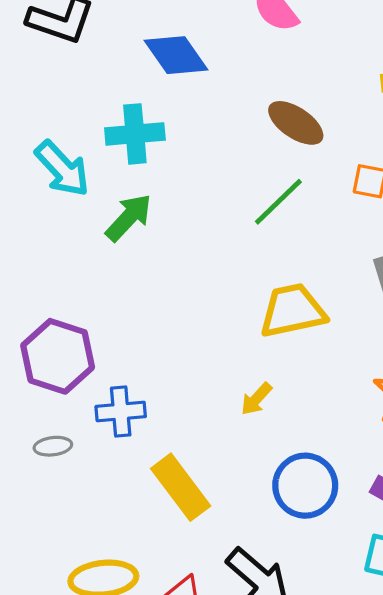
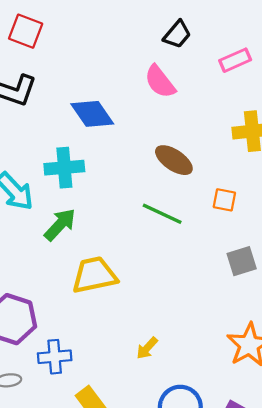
green line: (278, 202) -> (162, 214), turned 69
yellow trapezoid: (293, 311) -> (94, 275), moved

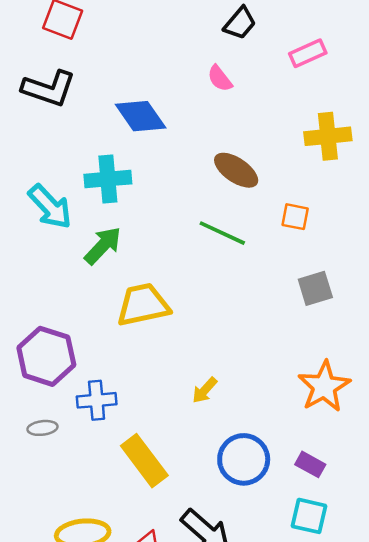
pink semicircle: (160, 82) -> (220, 78), size x0.7

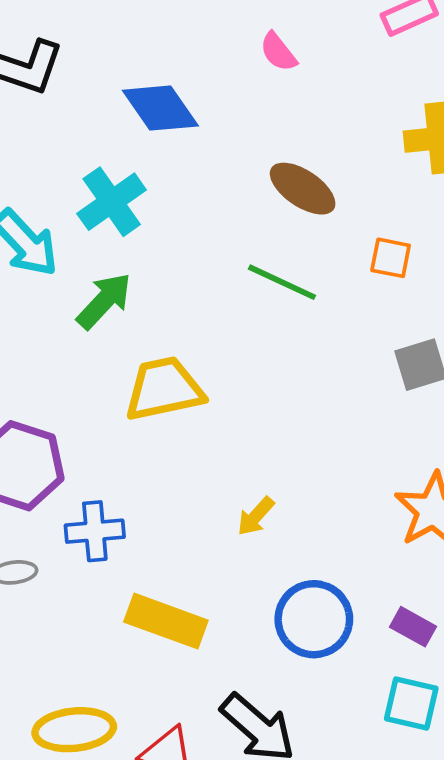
cyan cross: (108, 179) -> (112, 202), turned -30
yellow rectangle: (144, 461) -> (166, 621), turned -33

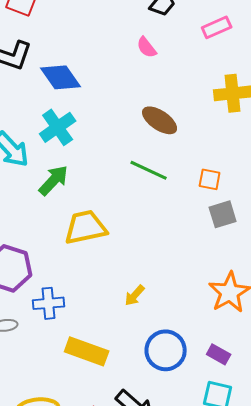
blue diamond: (160, 108) -> (61, 77), moved
orange square: (391, 258) -> (210, 179), moved

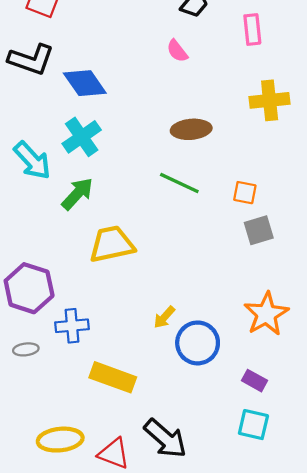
pink rectangle: (217, 27) -> (252, 29), turned -72
brown ellipse: (160, 120) -> (191, 129), turned -39
blue circle: (166, 350) -> (198, 343), moved

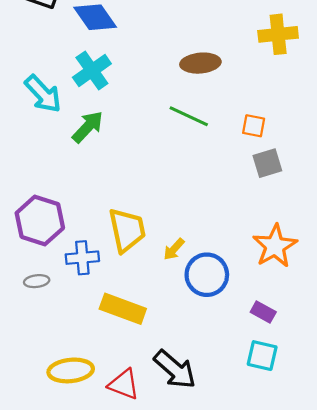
yellow trapezoid: (112, 244) -> (127, 230), moved, turned 90

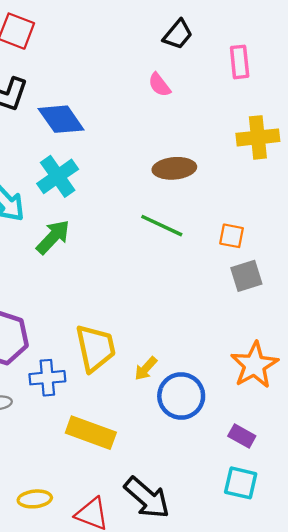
yellow ellipse: (71, 370) -> (35, 499), size x0.7

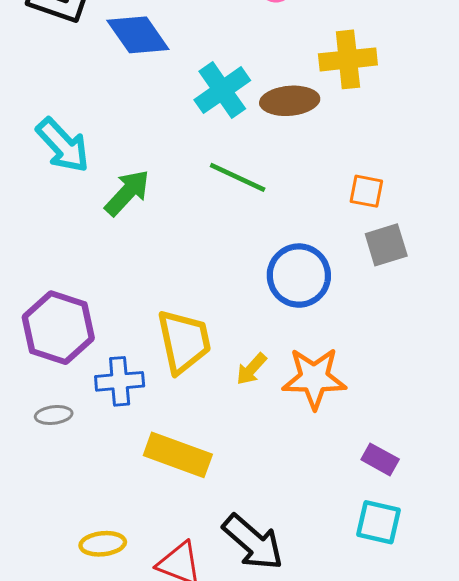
yellow cross: (258, 137) -> (348, 59), moved
cyan cross: (58, 176) -> (222, 90), moved
green line: (162, 226) -> (238, 177), moved
orange star: (254, 365) -> (314, 378), moved, turned 30
blue circle: (181, 396) -> (299, 276), moved

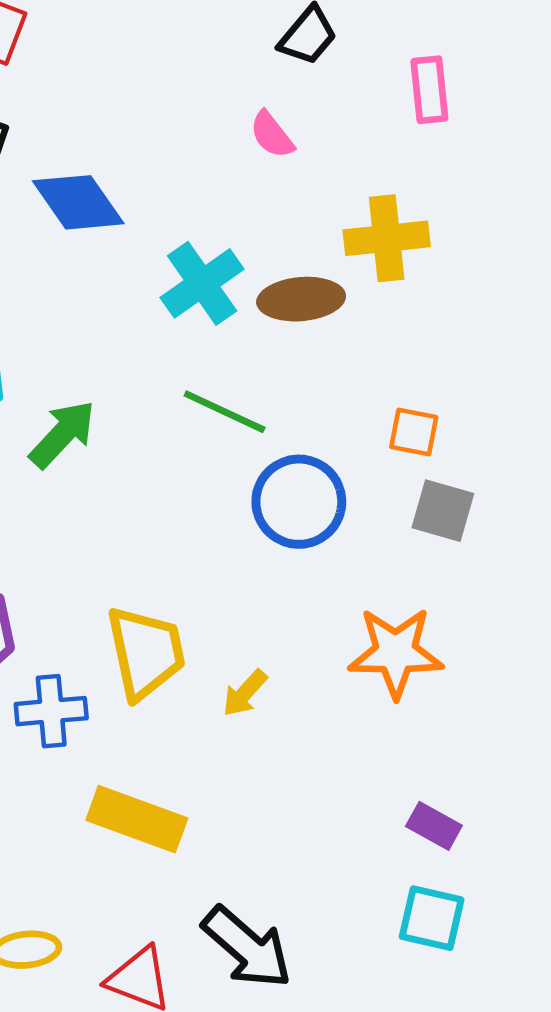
gray square: (386, 245) -> (443, 511), turned 33
blue circle: (299, 276) -> (299, 502), moved
orange star: (314, 378) -> (396, 653), moved

